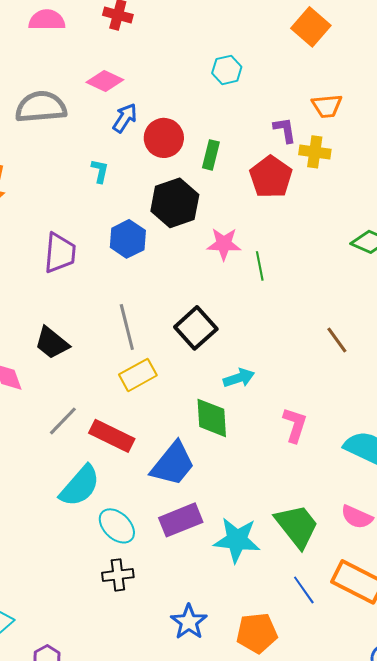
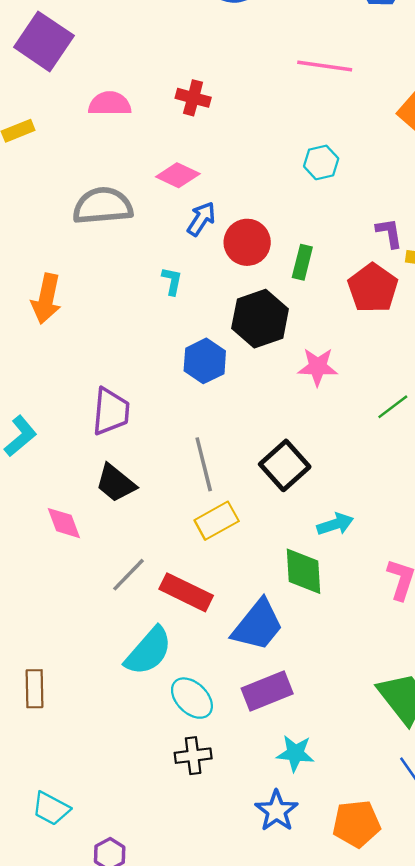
purple trapezoid: (60, 253) -> (111, 411), moved
green line: (260, 266) -> (393, 407), moved, turned 64
cyan star: (237, 540) -> (295, 753), moved, size x0.7

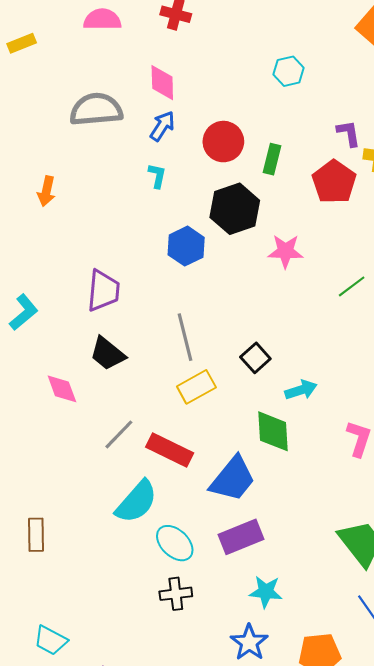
pink diamond: (178, 175) -> (162, 83), turned 63
blue arrow: (201, 219) -> (162, 126), moved
orange arrow: (46, 299) -> (46, 191), size x0.7
black square: (285, 465) -> (255, 358), moved, size x0.7

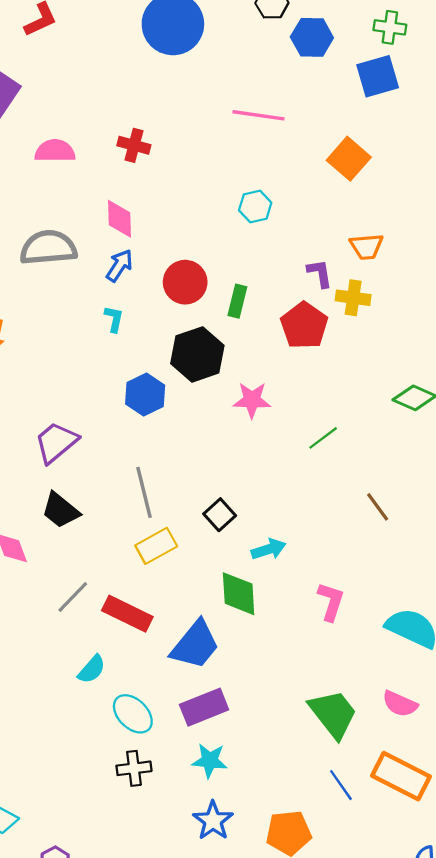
purple trapezoid: (103, 291) -> (56, 442), turned -135
cyan semicircle: (136, 502) -> (92, 669), size x0.6
cyan star: (266, 592) -> (210, 761), moved

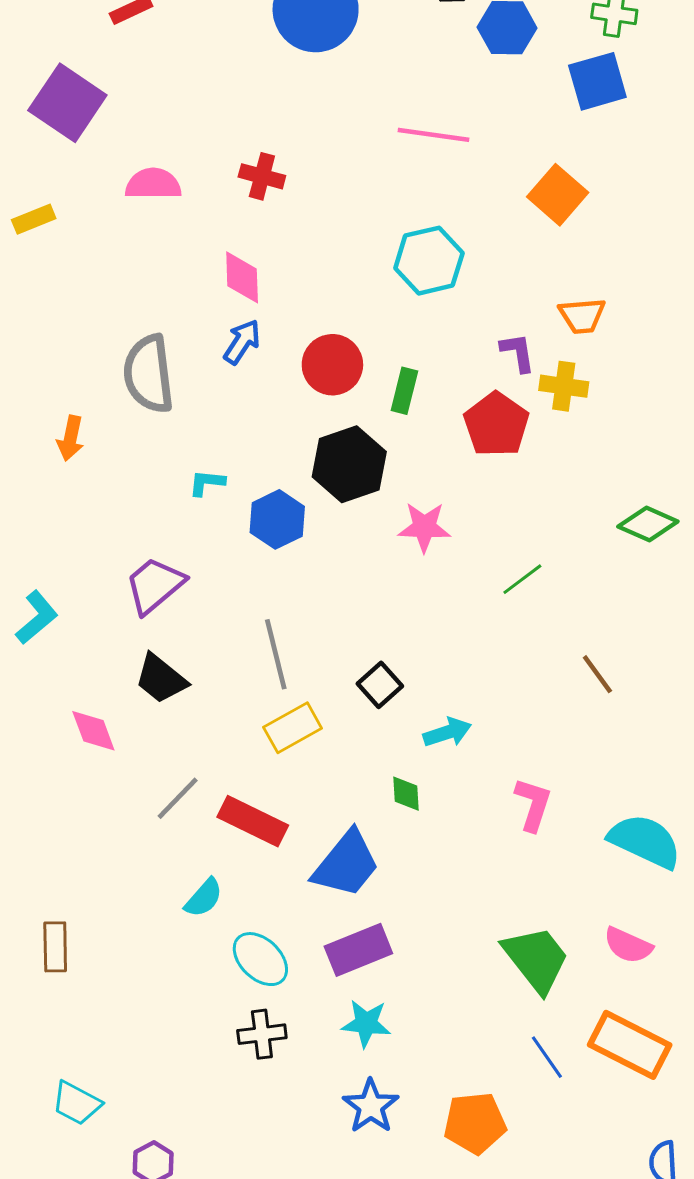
cyan hexagon: (255, 207) -> (429, 261), size x1.5
gray semicircle: (48, 248) -> (149, 374), moved, turned -92
cyan L-shape: (114, 319) -> (207, 483), moved, turned -96
green diamond: (239, 594) -> (406, 794), size x0.6

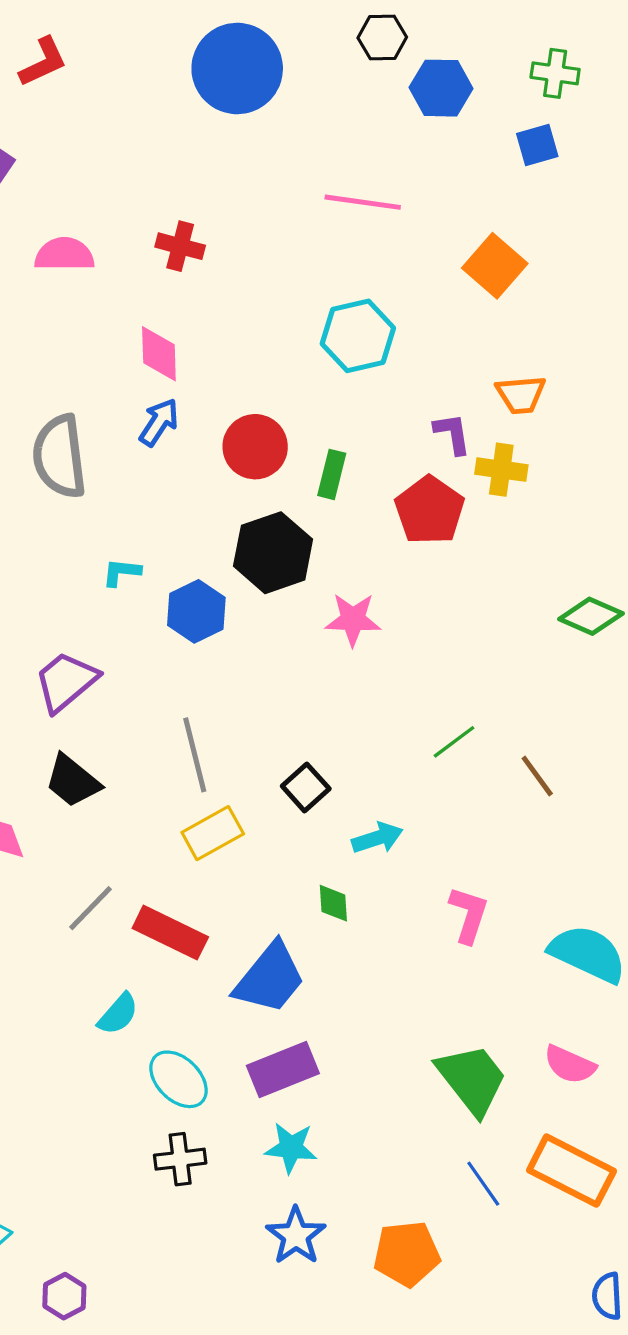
blue square: (597, 81) -> (537, 145), size x0.7
green line: (522, 579) -> (454, 742), moved

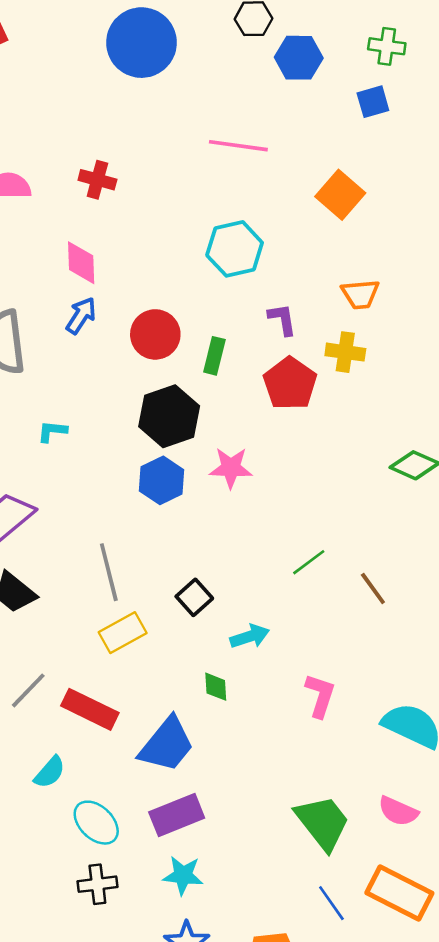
purple L-shape: (452, 434) -> (282, 319), moved
blue hexagon: (196, 611) -> (162, 480), moved

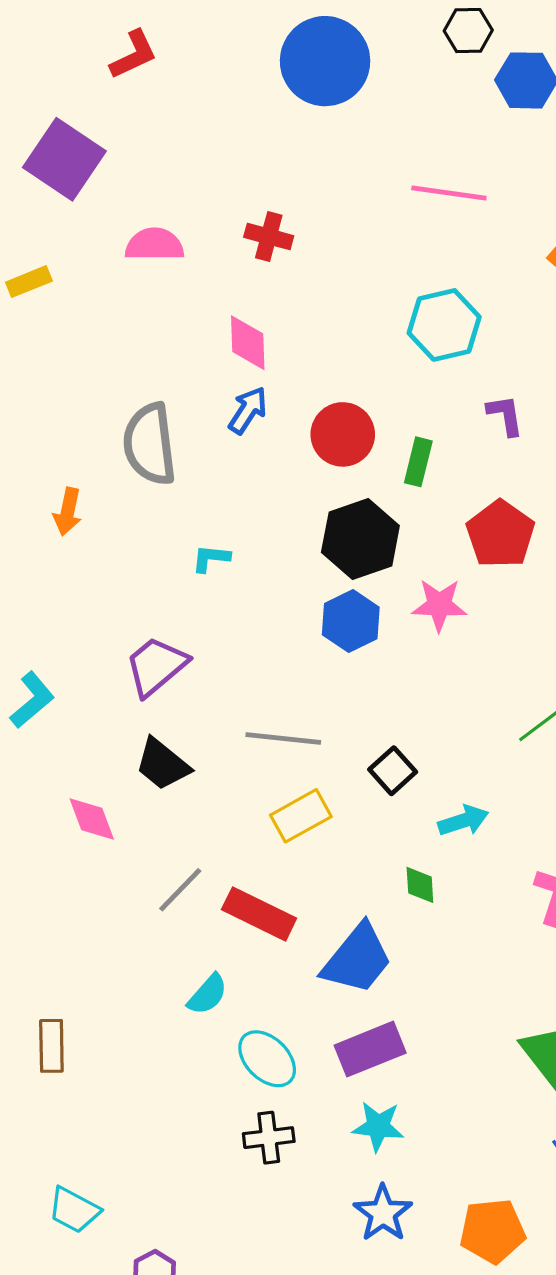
red pentagon: (290, 384) -> (500, 534), moved
gray line: (109, 572) -> (283, 739), turned -70

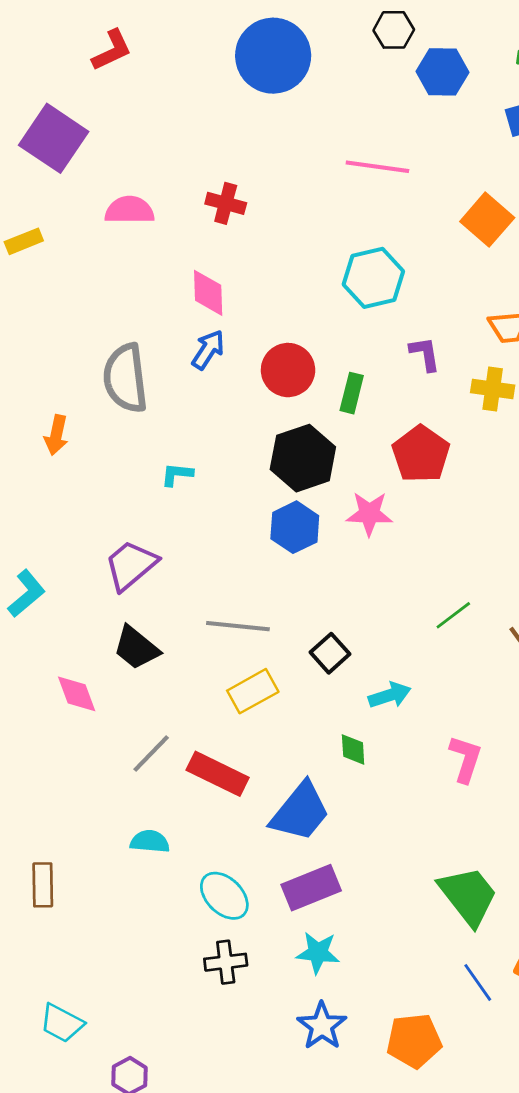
cyan semicircle: (208, 994) -> (150, 842), moved, turned -126

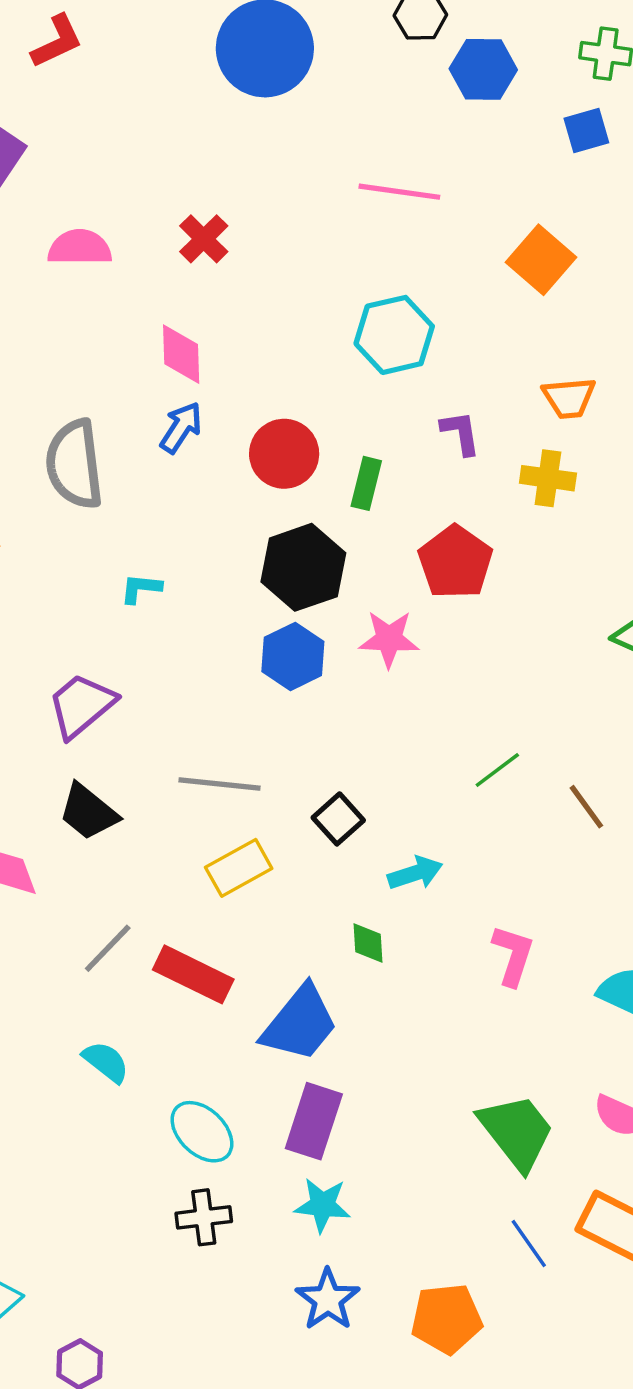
red cross: (226, 203) -> (204, 239), turned 30
cyan semicircle: (150, 842) -> (106, 1062), turned 33
purple rectangle: (311, 888) -> (314, 1121), turned -50

